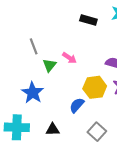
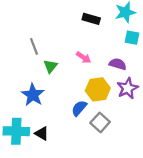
pink arrow: (69, 58) -> (84, 57), moved
black triangle: (53, 129) -> (42, 133), moved, turned 32
gray square: (97, 132) -> (100, 122), moved

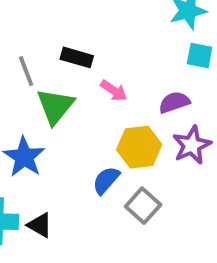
black rectangle: (91, 19) -> (77, 57), moved
purple semicircle: (118, 64) -> (174, 102), turned -35
green triangle: (50, 66) -> (55, 106), size x1.5

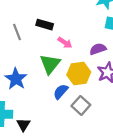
green triangle: (55, 106) -> (50, 64), moved
black triangle: (40, 225) -> (23, 125), moved, turned 32

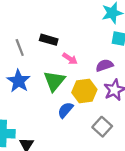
blue star: (16, 79) -> (19, 81), moved
gray square: (81, 105) -> (102, 127), moved

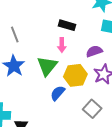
black rectangle: (49, 40) -> (67, 25), moved
pink arrow: (70, 59) -> (62, 45), turned 56

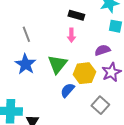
black rectangle: (67, 25) -> (76, 15), moved
pink arrow: (62, 45) -> (71, 35), moved

